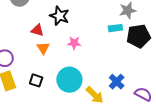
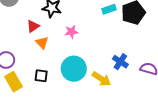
red triangle: (37, 30) -> (33, 26), turned -40

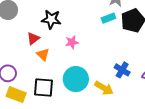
black square: (41, 76) -> (44, 88), size x1.5
yellow rectangle: (13, 82) -> (16, 95), turned -36

